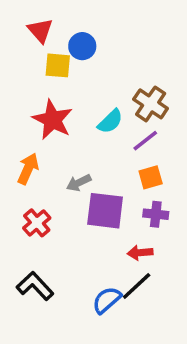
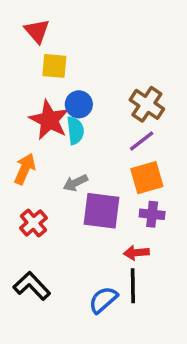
blue circle: (82, 46) -> (79, 104), moved
cyan semicircle: (110, 121) -> (75, 131), moved, turned -52
orange square: (151, 177) -> (147, 178), size x1.4
black line: (137, 286) -> (133, 286), turned -48

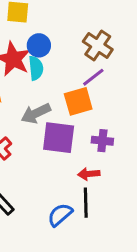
orange square: (147, 178) -> (78, 101), moved
gray arrow: (75, 183) -> (36, 113), size x1.4

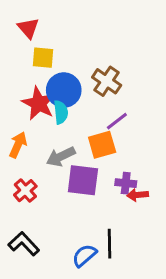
blue circle: (39, 45) -> (64, 90), size x1.5
brown cross: (98, 45) -> (107, 81), moved
red arrow: (89, 174) -> (138, 195), moved

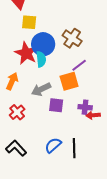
purple square: (83, 180) -> (56, 105), size x0.7
blue semicircle: (84, 256) -> (53, 145), moved

